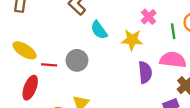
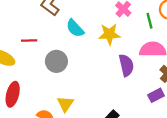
red line: (49, 65) -> (29, 41), moved

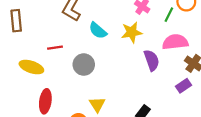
green line: (150, 21) -> (169, 15), turned 48

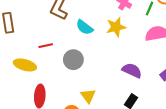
purple semicircle: (152, 60) -> (132, 70), moved, turned -42

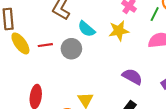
gray circle: (73, 60) -> (71, 49), moved
yellow ellipse: (25, 65) -> (20, 43), moved, turned 35

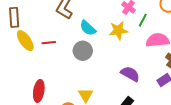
green line: (155, 14) -> (143, 20), moved
gray circle: (71, 49) -> (83, 51), moved

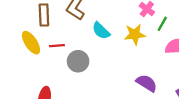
brown rectangle: (14, 17) -> (44, 15), moved
gray circle: (83, 51) -> (78, 61), moved

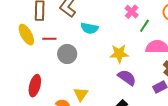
cyan semicircle: (101, 31) -> (89, 28), turned -36
yellow star: (135, 34) -> (119, 54), moved

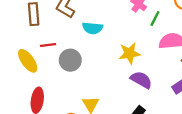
yellow ellipse: (26, 35) -> (28, 61), moved

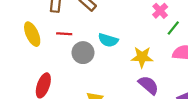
cyan semicircle: (93, 28) -> (108, 40), moved
yellow ellipse: (28, 61) -> (32, 34), moved

